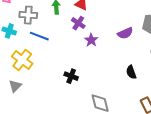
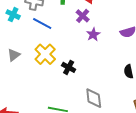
yellow cross: (22, 60) -> (45, 54), moved
gray triangle: (15, 86) -> (14, 55), moved

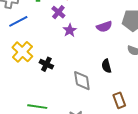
blue line: (42, 24) -> (18, 21), turned -54
gray diamond: (94, 98) -> (82, 81), moved

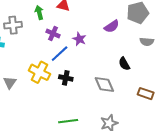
purple cross: (58, 12) -> (53, 33), moved
blue line: (18, 21) -> (60, 54), moved
brown rectangle: (119, 100) -> (146, 94), turned -35

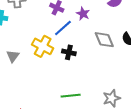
gray diamond: (104, 84) -> (104, 40), moved

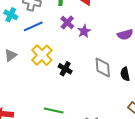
purple star: (83, 14) -> (84, 31), moved
blue line: (63, 28) -> (33, 26), moved

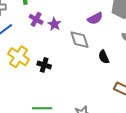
gray diamond: (103, 68) -> (80, 40), moved

